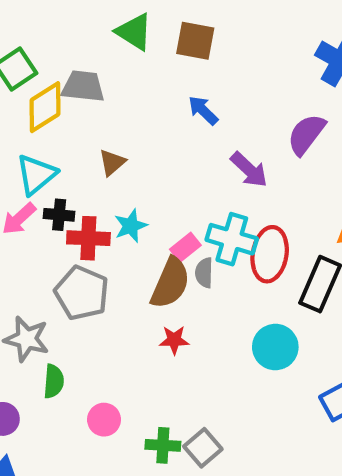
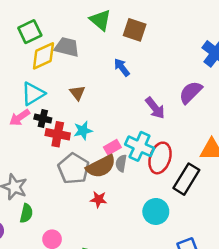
blue arrow: (203, 110) -> (122, 67), moved
brown triangle: (112, 162) -> (77, 93), turned -35
brown semicircle: (170, 283) -> (101, 166), turned 32
gray pentagon: (82, 293) -> (74, 169), moved

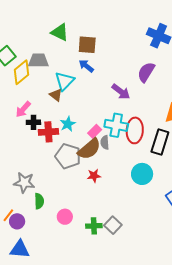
brown square: (135, 30) -> (87, 45), moved
cyan triangle: (33, 94) -> (65, 81), moved
pink arrow: (20, 118) -> (23, 109), moved

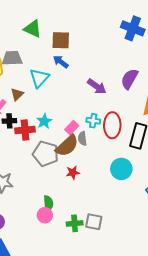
purple semicircle: (146, 72) -> (129, 79), moved
brown triangle: (56, 95) -> (17, 94), moved, turned 40
cyan cross: (116, 125) -> (93, 121), size x0.6
green semicircle: (39, 201) -> (48, 203), moved
gray square: (113, 225) -> (94, 222), turned -30

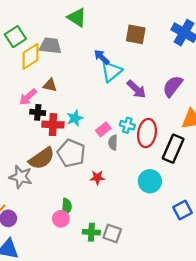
brown square: (61, 40) -> (136, 34), moved
cyan triangle: (39, 78) -> (111, 71), moved
brown triangle: (17, 94) -> (50, 85), turned 48
brown semicircle: (67, 146) -> (42, 158), moved

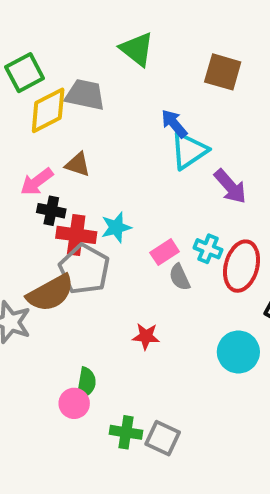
brown square: (136, 34) -> (223, 72), moved
gray semicircle: (113, 143) -> (180, 277), turned -32
gray pentagon: (71, 153) -> (84, 269), moved

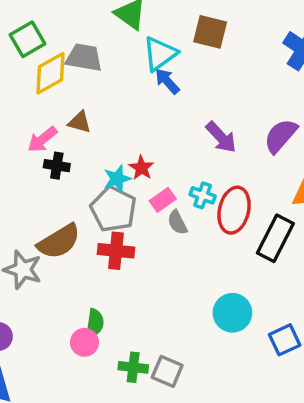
cyan triangle: (189, 151) -> (160, 54), moved
red cross: (76, 235) -> (116, 251), moved
gray pentagon: (84, 269) -> (113, 209), moved
red star: (146, 336) -> (141, 168), moved, turned 30
cyan circle: (238, 352) -> (232, 313), moved

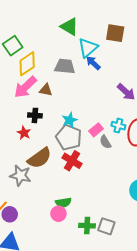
gray trapezoid: (84, 58) -> (65, 66), moved
pink arrow: (42, 139) -> (25, 87), moved, size x1.4
red star: (141, 168) -> (24, 133), moved
red cross: (116, 251) -> (72, 161), turned 30
green semicircle: (95, 323) -> (63, 202), turned 77

